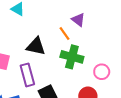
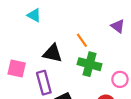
purple triangle: (78, 20) -> (118, 26), moved

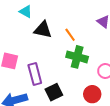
black triangle: (53, 53) -> (43, 30), moved

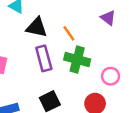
purple rectangle: (35, 74) -> (44, 58), moved

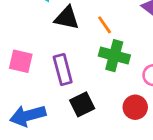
purple rectangle: (44, 58) -> (63, 70), moved

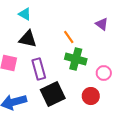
black triangle: (67, 18) -> (28, 39), moved
black square: (82, 104) -> (53, 94), size x1.4

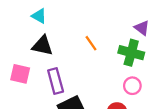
purple triangle: (102, 24) -> (142, 28), moved
green cross: (76, 59) -> (131, 53), moved

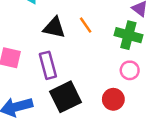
black triangle: (43, 46) -> (54, 28), moved

